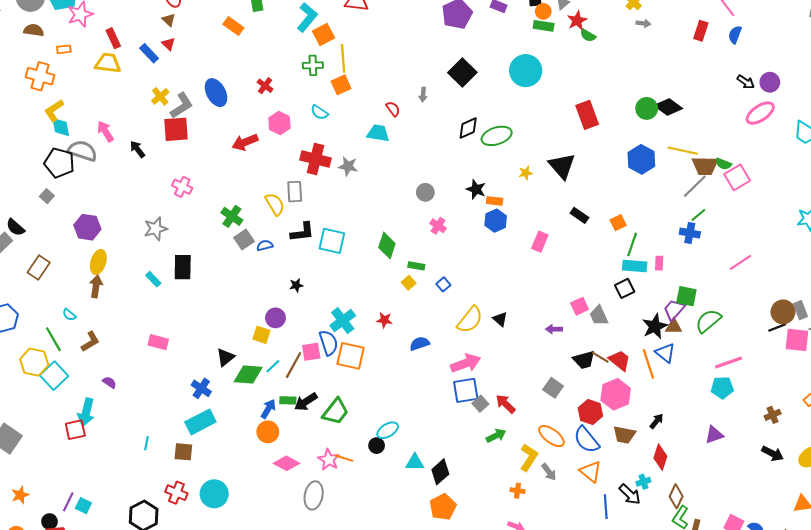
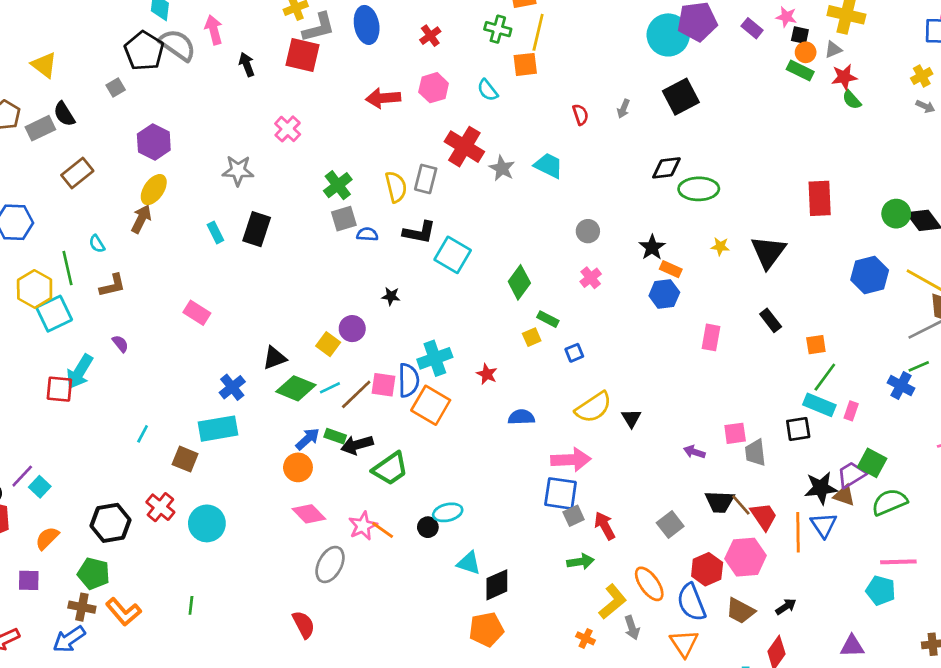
cyan circle: (526, 71) -> (668, 35), moved
cyan trapezoid: (378, 133) -> (549, 166), moved
pink rectangle: (540, 242) -> (711, 337), turned -30

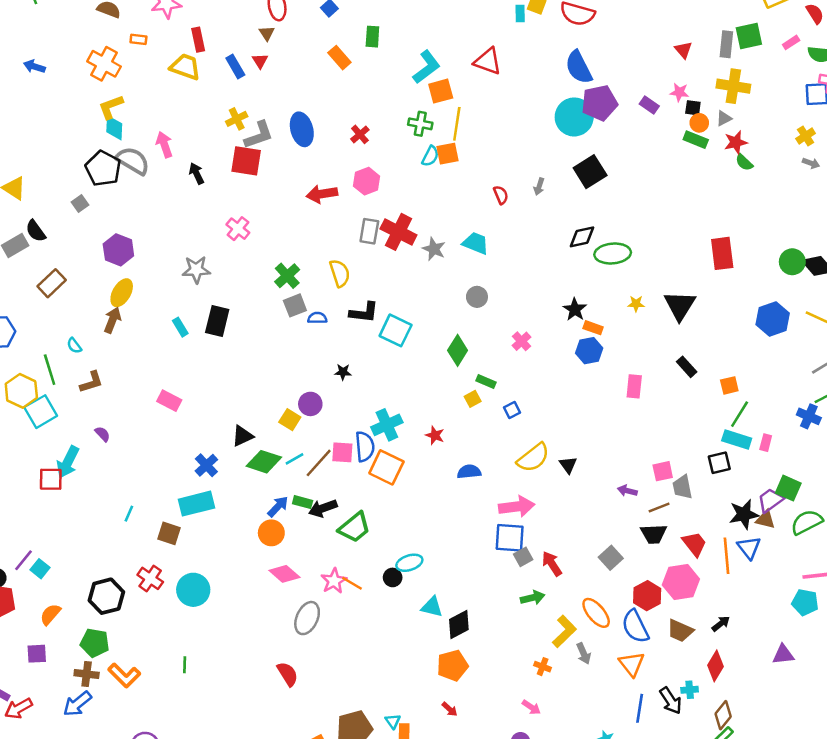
cyan semicircle: (488, 90) -> (430, 156), moved, turned -110
gray rectangle: (426, 179) -> (369, 231), moved
gray circle: (588, 231) -> (477, 297), moved
brown line: (741, 505) -> (659, 507), moved, turned -65

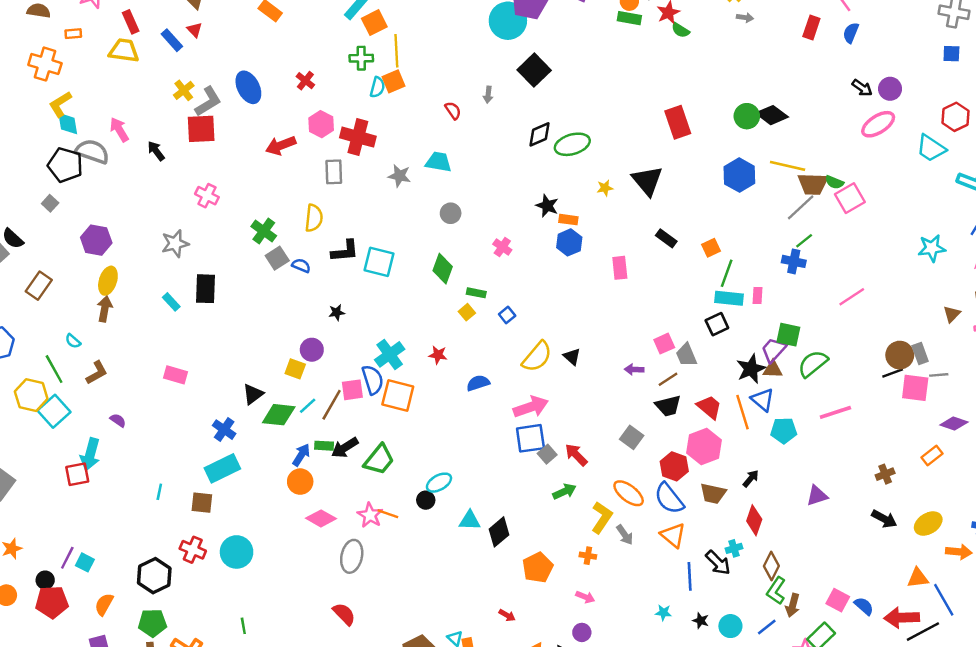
red cross: (398, 232) -> (358, 137), moved
yellow semicircle: (340, 273) -> (314, 218), turned 36
blue semicircle: (317, 318) -> (301, 266), turned 36
cyan pentagon: (805, 602) -> (784, 430), moved
orange pentagon: (452, 665) -> (538, 568), moved

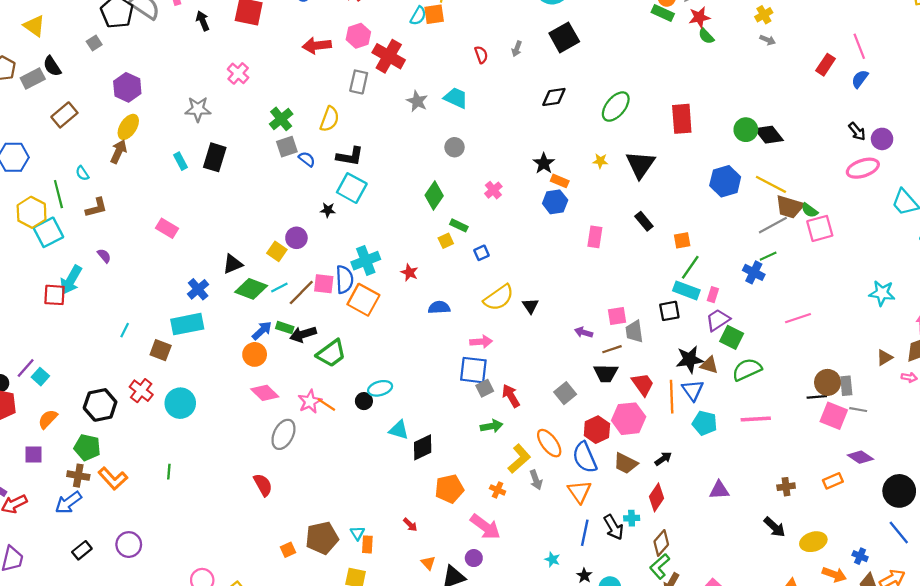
green ellipse: (572, 144) -> (616, 107), moved, turned -48
cyan square: (379, 262) -> (352, 188), moved
purple trapezoid: (774, 350) -> (718, 320), moved
pink arrow: (531, 407) -> (481, 342), size x0.7
pink arrow: (585, 597) -> (485, 527), size x1.8

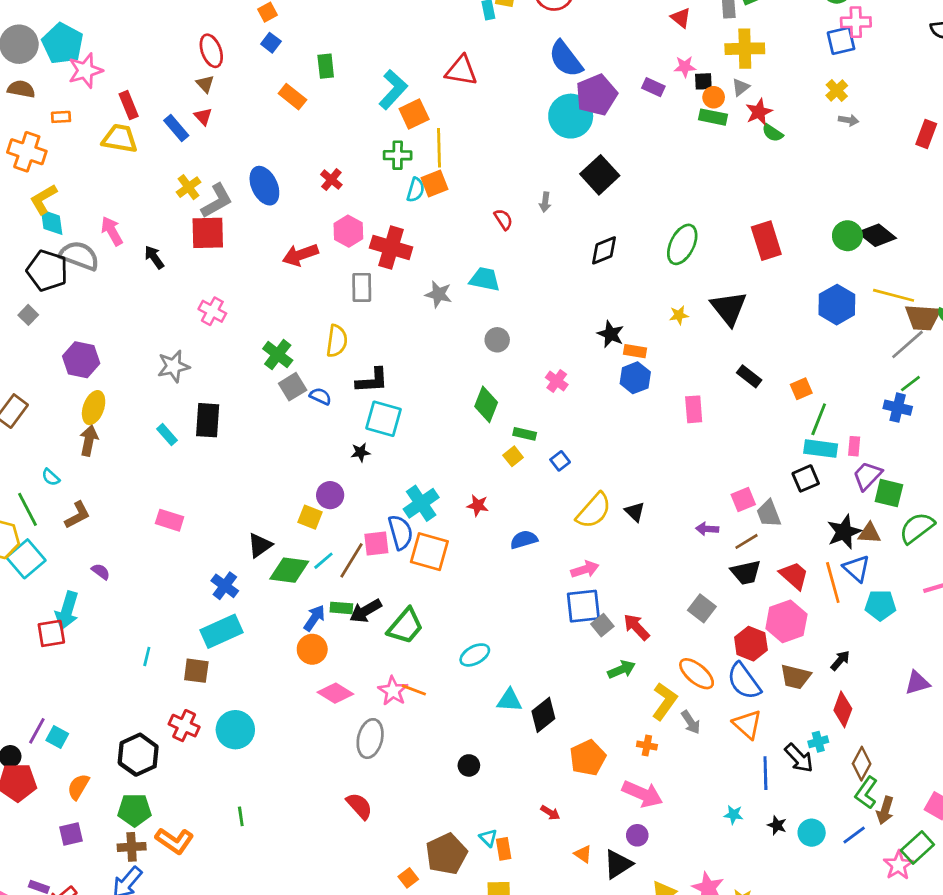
black circle: (364, 401) -> (469, 765), moved

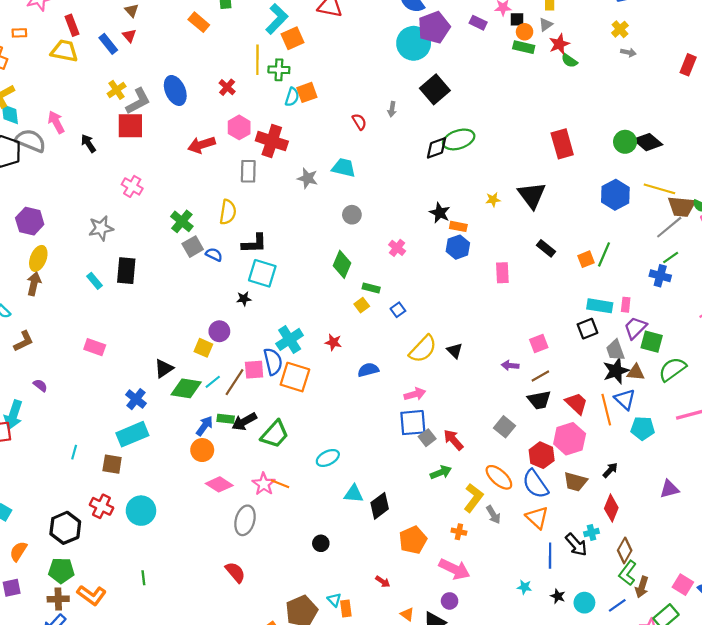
yellow line: (439, 148) -> (257, 60), moved
green ellipse: (682, 244) -> (459, 139), moved, turned 44
green line: (819, 419) -> (604, 254), moved
gray trapezoid: (769, 514) -> (615, 350), moved

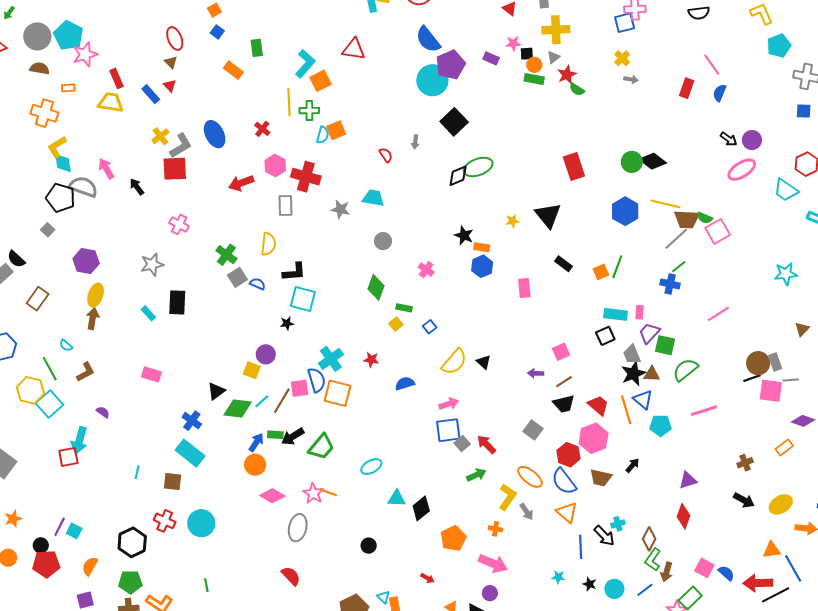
cyan rectangle: (132, 434) -> (190, 453), turned 64
red diamond: (611, 508) -> (683, 516), moved

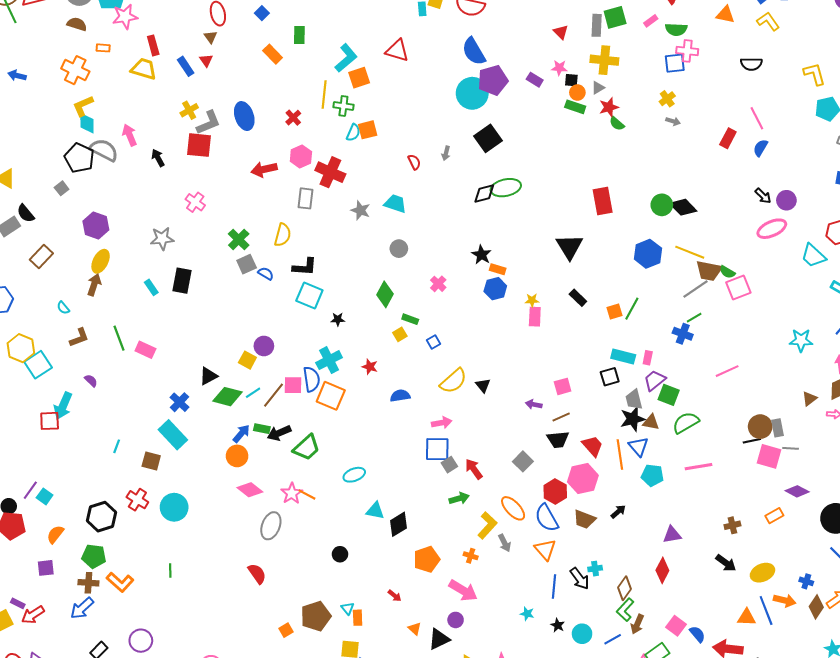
yellow star: (512, 221) -> (532, 300), moved
black star: (287, 323) -> (338, 319), moved
green line: (50, 369) -> (119, 338), moved
blue line: (793, 568) -> (766, 610), moved

